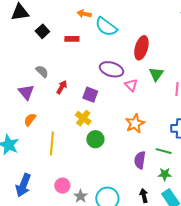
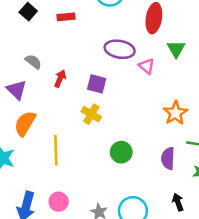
orange semicircle: (30, 120) -> (25, 123), size x1.5
orange star: (135, 124) -> (175, 113), moved
green circle: (95, 139) -> (121, 152), moved
pink circle: (62, 186) -> (59, 202), moved

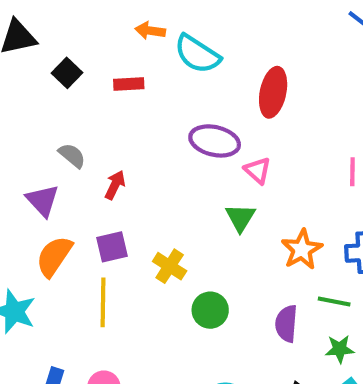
green triangle: (176, 49) -> (240, 218), moved
purple square: (97, 84) -> (112, 247), moved, turned -30
yellow cross: (91, 114) -> (170, 266), moved

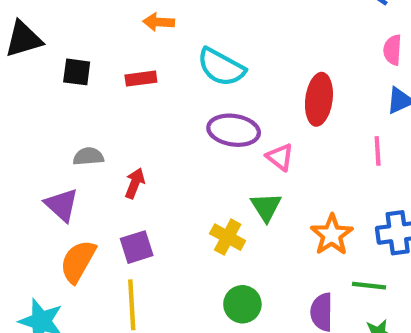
cyan semicircle: (197, 54) -> (221, 67), moved
black square: (67, 73) -> (77, 72), turned -32
red ellipse: (273, 92) -> (319, 99), moved
gray semicircle: (72, 155) -> (88, 156), turned -40
yellow cross: (170, 266) -> (228, 237), moved

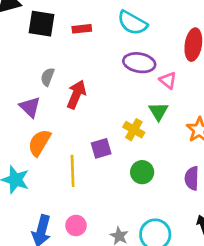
black square: (77, 72) -> (41, 24), size x1.5
gray semicircle: (88, 156) -> (48, 77), turned -66
red arrow: (135, 183) -> (76, 95), size x1.5
purple square: (137, 247) -> (101, 148), moved

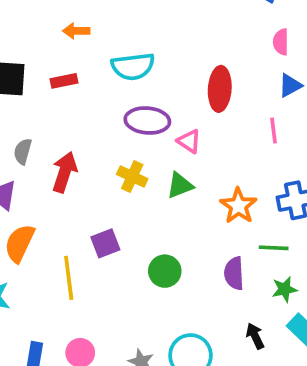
cyan semicircle: (132, 23) -> (133, 66), turned -32
green triangle: (158, 111) -> (180, 185), turned 45
yellow cross: (134, 130) -> (132, 177), moved

